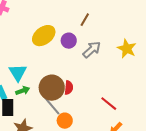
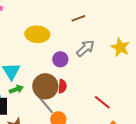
brown line: (85, 20) -> (78, 18), turned 40
yellow ellipse: (44, 36) -> (37, 34), turned 40
purple circle: (69, 41) -> (60, 59), moved

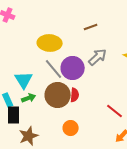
purple circle: (60, 59) -> (73, 68), size x1.5
gray line: (45, 104) -> (54, 69), moved

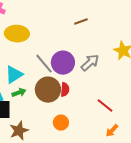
yellow ellipse: (50, 43) -> (17, 34), moved
gray arrow: (98, 57) -> (90, 63), moved
cyan triangle: (24, 80) -> (14, 75), turned 30

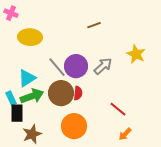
green arrow: (19, 93) -> (32, 96), size x1.6
orange circle: (61, 123) -> (74, 126), size x1.6

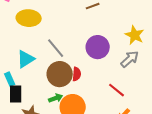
purple circle: (76, 66) -> (98, 47), moved
gray arrow: (103, 66) -> (130, 59), moved
green arrow: (32, 96) -> (56, 98), moved, size x0.6

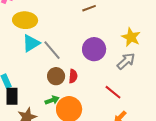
cyan triangle: (26, 59) -> (31, 43), moved
brown circle: (60, 74) -> (56, 76), size x0.7

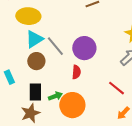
purple circle: (94, 49) -> (84, 48), moved
brown circle: (56, 76) -> (36, 61), moved
black rectangle: (12, 96) -> (35, 92), moved

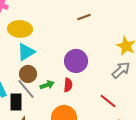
gray line: (55, 46) -> (26, 89), moved
black rectangle: (35, 92) -> (16, 102), moved
green arrow: (55, 96) -> (47, 85), moved

